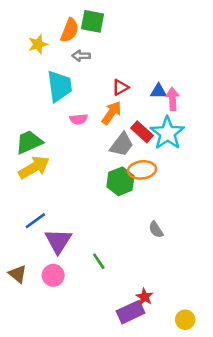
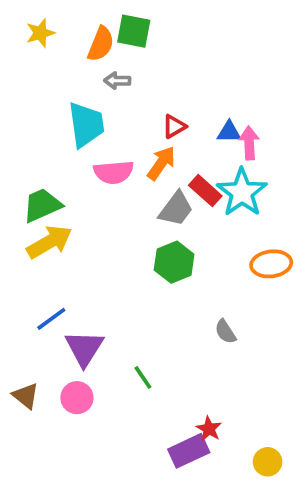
yellow star: (38, 44) -> (40, 33), moved
pink semicircle: (79, 119) -> (114, 172), size x1.5
orange ellipse: (142, 170) -> (271, 264), moved

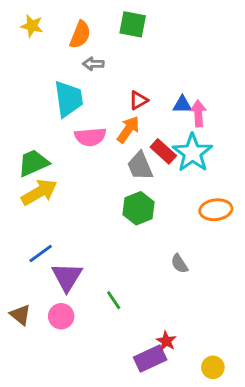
green square: (134, 31) -> (133, 24), moved
yellow star: (40, 33) -> (32, 26), turned 30
gray trapezoid: (176, 209) -> (140, 166), turned 120

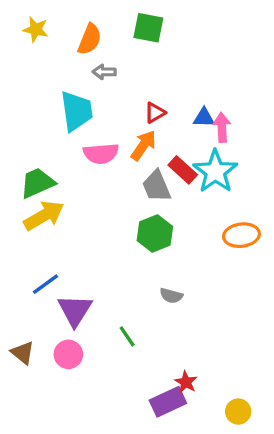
gray semicircle: (179, 264) -> (171, 296), moved, turned -42

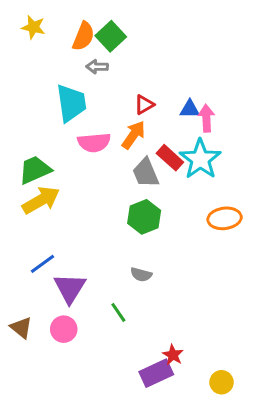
green square: (148, 28) -> (111, 36), moved, turned 36
gray semicircle: (171, 296) -> (141, 275), moved

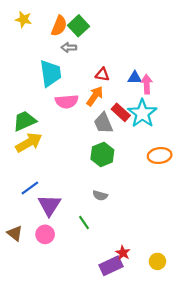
red triangle: (144, 105) -> (102, 74), turned 40
yellow circle: (222, 382) -> (157, 261), moved

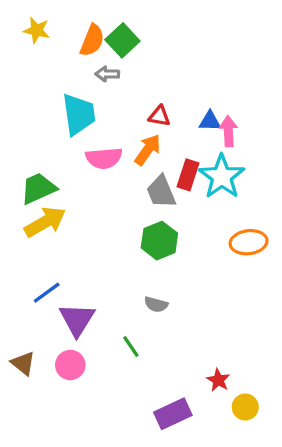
red rectangle: (121, 112) -> (188, 175), turned 66
red star: (123, 253) -> (218, 380), moved

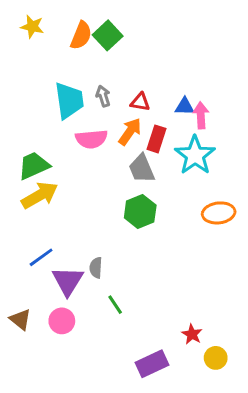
gray arrow: (107, 74) -> (103, 96), moved, turned 72
red rectangle: (188, 175) -> (156, 139), moved
gray semicircle: (156, 304) -> (96, 268), moved, turned 78

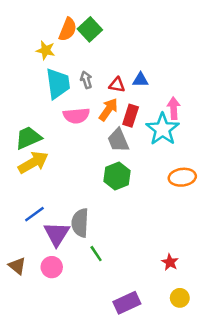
yellow star: (32, 27) -> (46, 50), moved
blue triangle: (185, 106) -> (140, 80), moved
pink arrow: (201, 115) -> (174, 108), moved
gray semicircle: (96, 268) -> (80, 223), size x1.6
red star: (192, 334) -> (170, 262), moved

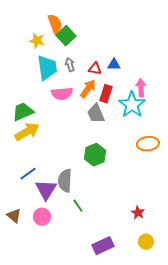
orange semicircle: (68, 29) -> (55, 24), turned -42
green square: (90, 29) -> (66, 36), moved
green hexagon: (117, 176) -> (95, 155), moved

